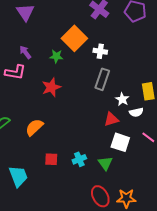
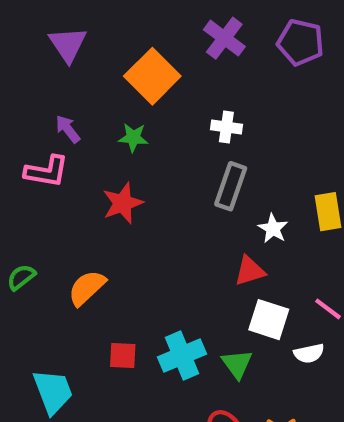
orange square: (74, 38) -> (152, 76), moved
white semicircle: (136, 112) -> (309, 353), moved
cyan cross: (79, 159) -> (182, 356), size x1.5

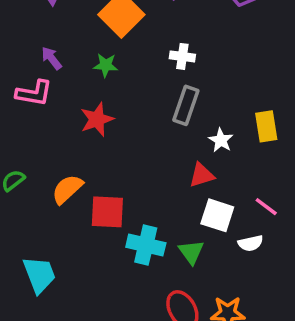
red square: (123, 356) -> (107, 212), moved, size x1.5
cyan cross: (182, 356) -> (146, 245), turned 36

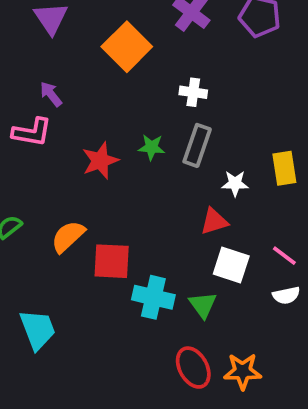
green star: (106, 65) -> (151, 147), moved
white star: (221, 140) -> (235, 183), turned -30
white semicircle: (250, 243) -> (286, 295), moved

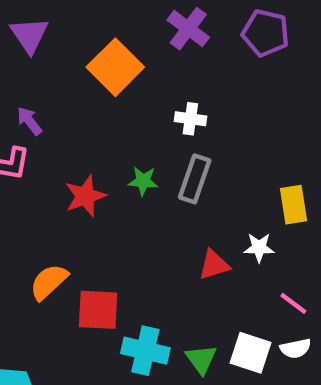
white star: (235, 183) -> (259, 248), moved
white square: (231, 265) -> (251, 353), moved

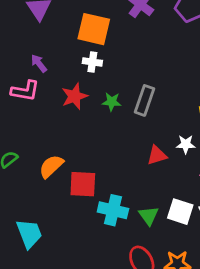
orange square: (115, 67) -> (94, 29), turned -32
white cross: (190, 119) -> (92, 62), moved
red star: (85, 196) -> (75, 96), moved

